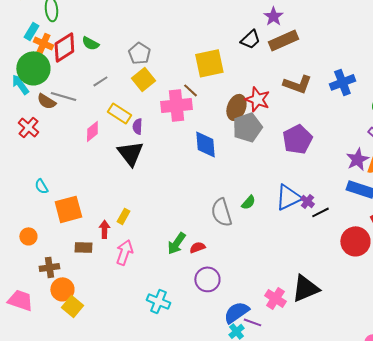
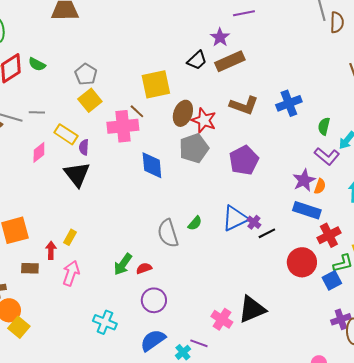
gray line: (100, 81) -> (37, 112), moved, turned 35
brown ellipse: (236, 107) -> (183, 113), moved
blue semicircle: (236, 312) -> (153, 340), moved

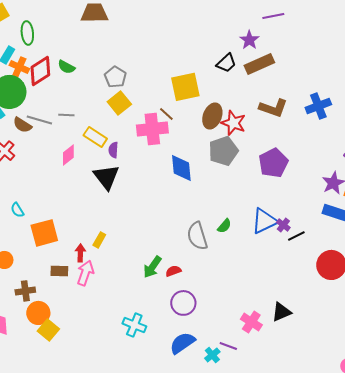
pink arrow: (71, 273) -> (85, 273), moved
black triangle: (252, 309) -> (281, 312), size x0.7

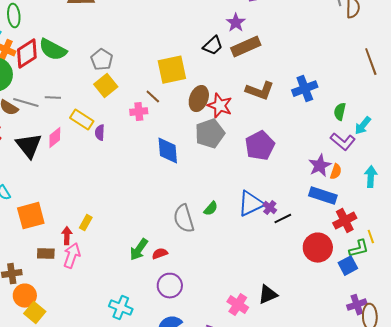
green semicircle: (66, 67) -> (53, 50), size x1.6
pink cross: (152, 129) -> (139, 112), size x0.6
black triangle: (106, 177) -> (29, 146), moved

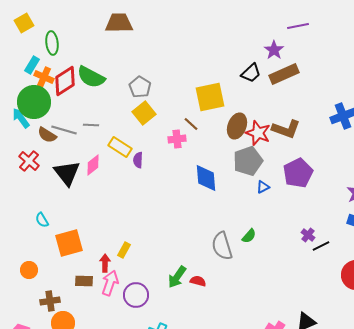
brown L-shape: (260, 91) -> (286, 129), moved
blue triangle: (251, 204) -> (263, 187), moved, size x0.5
red semicircle: (160, 254) -> (198, 281), turned 35
purple circle: (170, 286) -> (136, 295), moved

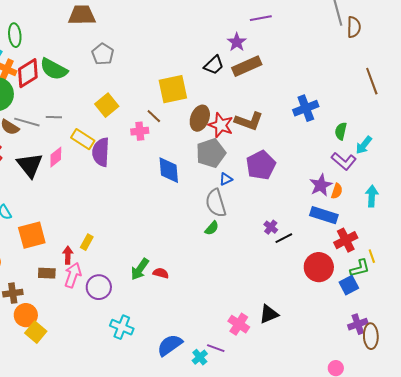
gray pentagon: (140, 87) -> (103, 54), moved
purple semicircle: (138, 160) -> (101, 152), size x1.8
gray semicircle: (222, 246) -> (216, 203), moved

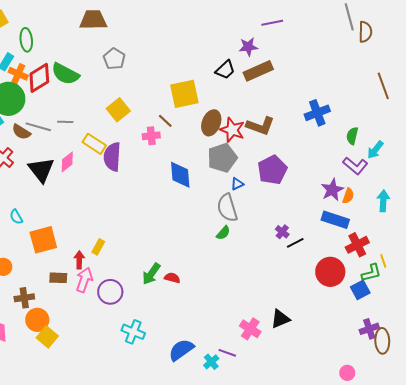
purple star: (237, 42) -> (248, 47), turned 30

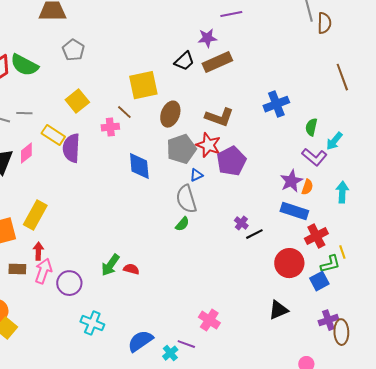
red star: (232, 130) -> (208, 145), moved
yellow rectangle: (98, 247) -> (35, 215), moved, size x1.8
black triangle: (280, 319) -> (278, 310), moved

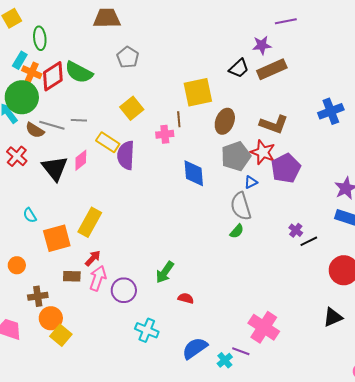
brown line: (124, 112) -> (179, 119), turned 42
red arrow: (38, 251) -> (93, 258), turned 42
red semicircle: (131, 269) -> (186, 298), moved
pink cross: (209, 320) -> (264, 327), size x1.4

